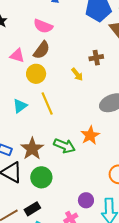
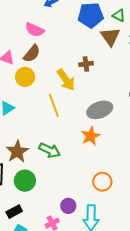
yellow arrow: (77, 74) -> (66, 80), size x1.6
yellow line: (47, 104) -> (54, 106), moved
orange star: (90, 135) -> (91, 136), moved

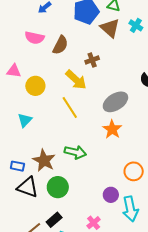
brown semicircle: (32, 54) -> (60, 45), moved
purple circle: (68, 206) -> (111, 195), moved

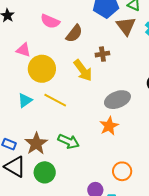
yellow circle: (35, 86) -> (42, 69), size x1.4
yellow line: (70, 108) -> (55, 100), moved, turned -40

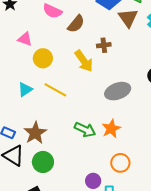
yellow circle: (42, 69) -> (43, 58), size x0.7
orange star: (109, 126) -> (111, 129), moved
green arrow: (69, 141) -> (85, 130), moved

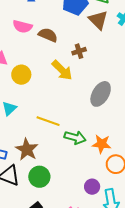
brown semicircle: (76, 24) -> (48, 35), turned -96
yellow line: (55, 90) -> (48, 121), moved
gray ellipse: (118, 91) -> (101, 94), turned -30
orange star: (111, 129) -> (102, 144), moved, turned -30

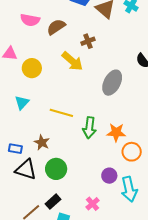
brown semicircle: (48, 35) -> (56, 27), turned -54
green arrow: (75, 138) -> (89, 128), turned 85
brown star: (27, 149) -> (42, 142), size x0.7

